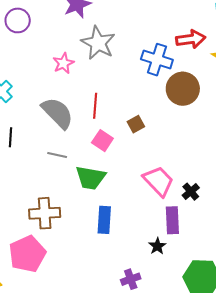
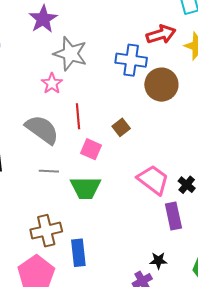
pink star: (63, 63) -> (52, 83), moved
blue rectangle: (104, 220) -> (78, 253), moved
black star: (157, 246) -> (158, 261), moved, turned -30

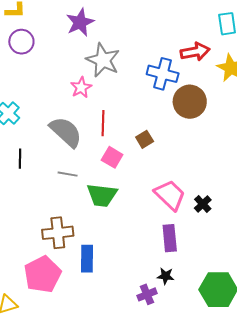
purple rectangle: (173, 216) -> (170, 238), moved

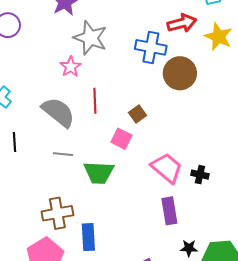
pink square: (112, 157) -> (121, 139), moved
black cross: (203, 204) -> (200, 175), turned -30
black star: (166, 276) -> (189, 248), moved

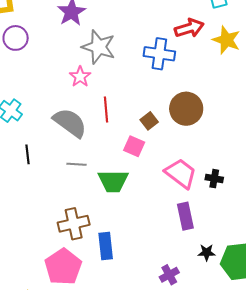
brown circle: (180, 73) -> (186, 109), moved

